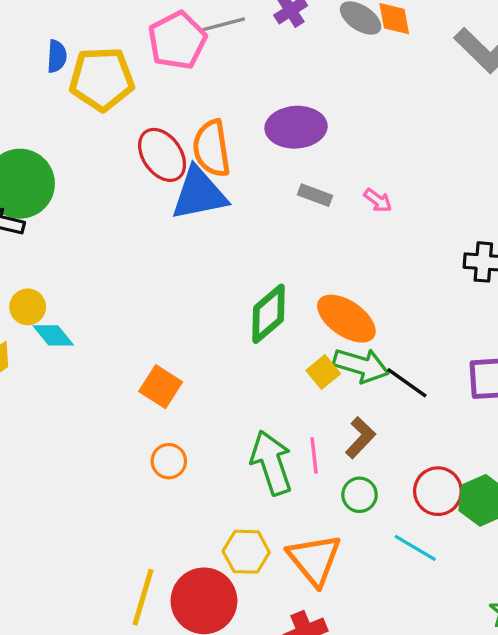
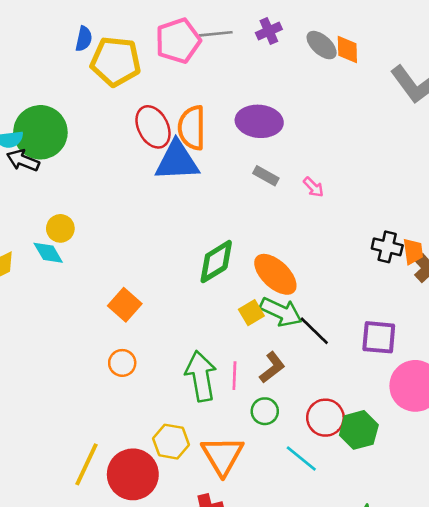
yellow circle: (28, 307) -> (60, 228), moved

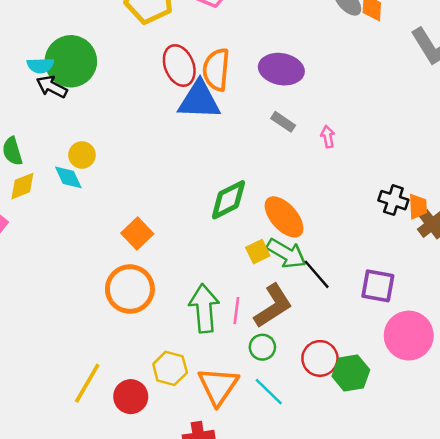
pink arrow: (313, 187) -> (328, 137), turned -150
orange circle: (122, 363) -> (130, 289), size x1.8
brown L-shape: (272, 367) -> (273, 306), size x1.5
cyan line: (301, 459) -> (269, 392), moved
red circle: (133, 474) -> (131, 397), size x0.7

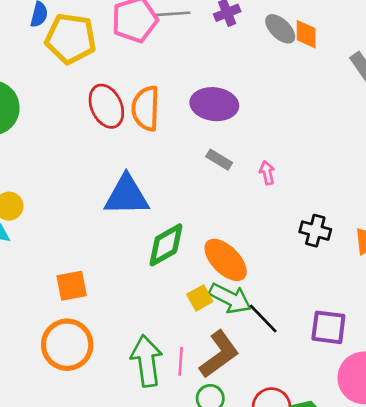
blue triangle: (199, 100) -> (127, 195), moved
black cross: (393, 200) -> (315, 231), moved
orange square: (137, 234) -> (72, 286), turned 36

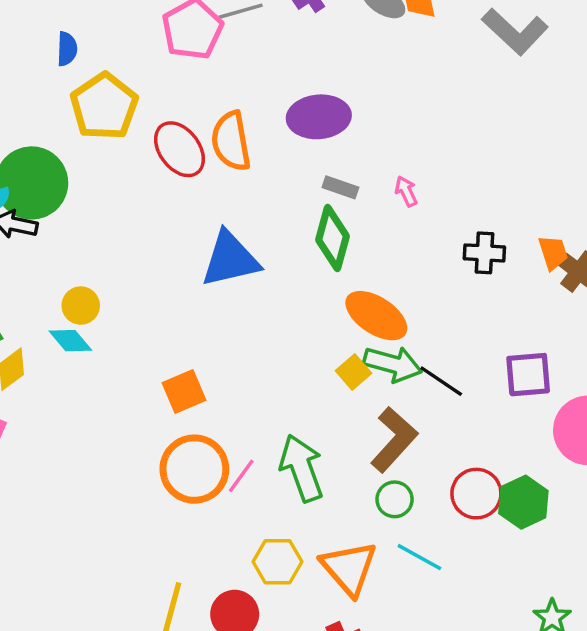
yellow pentagon: (71, 39) -> (104, 106), moved, turned -30
green diamond: (166, 245) -> (332, 238), moved, turned -33
pink line: (181, 361) -> (241, 476), moved, turned 44

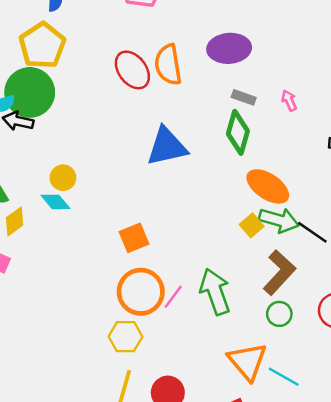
yellow pentagon: (104, 106) -> (42, 45), moved
cyan line: (419, 557) -> (284, 377), moved
yellow hexagon: (278, 562) -> (125, 337), moved

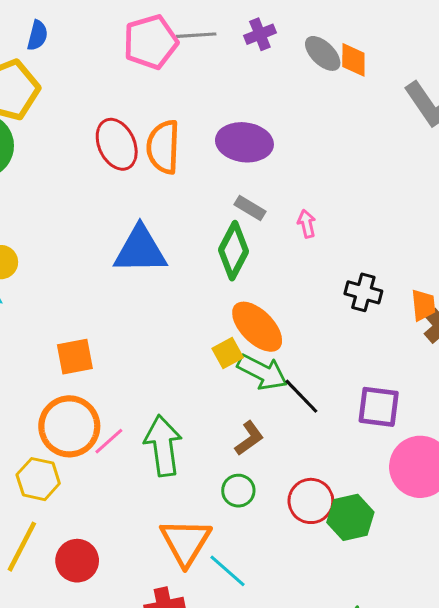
yellow square: (252, 225) -> (228, 353), moved
brown L-shape: (279, 273) -> (249, 438), size x0.6

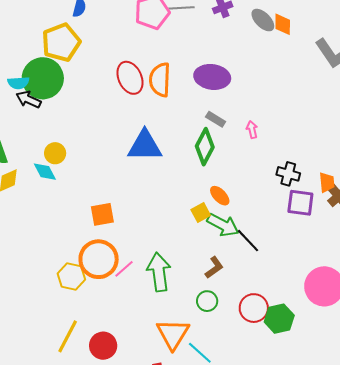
orange ellipse: (257, 327) -> (220, 196), size x0.6
purple square: (379, 407) -> (300, 203), moved
yellow hexagon: (38, 479) -> (71, 277), moved

